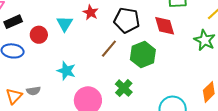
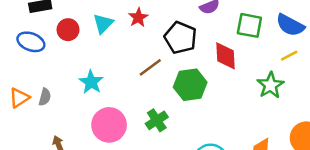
gray semicircle: (33, 91) -> (45, 97), turned -80

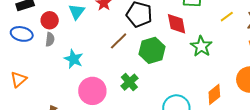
green star: (270, 85) -> (201, 46), moved
gray semicircle: (45, 97) -> (50, 39), moved

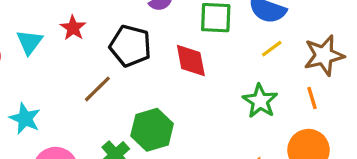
green star: (201, 46) -> (260, 101), moved
green hexagon: (152, 50) -> (152, 130), moved

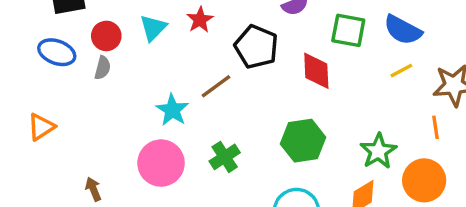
green star: (260, 101) -> (378, 151), moved
cyan star: (25, 118) -> (172, 110), moved
green hexagon: (152, 130) -> (303, 141), moved

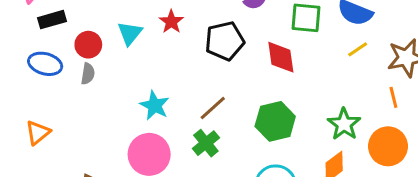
black pentagon: (256, 47) -> (225, 41), turned -30
brown line: (216, 86) -> (213, 108), moved

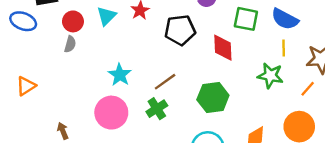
yellow line: (358, 49) -> (284, 48), turned -63
blue ellipse: (45, 64) -> (23, 21), moved
orange line: (393, 97) -> (308, 89), turned 49
green star: (344, 124) -> (270, 76), moved, turned -30

